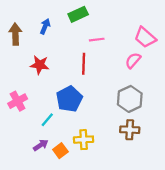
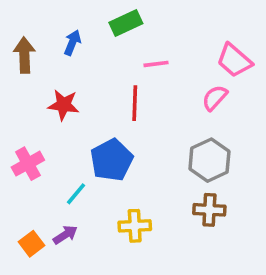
orange square: (60, 151) -> (32, 244), moved

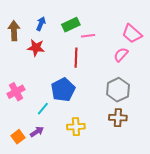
green rectangle: (126, 23) -> (71, 25), moved
red star: (64, 105) -> (36, 48), moved

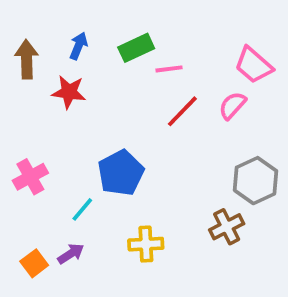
red line: (76, 58) -> (182, 111), moved, turned 42
gray hexagon: (118, 90) -> (256, 181), moved
brown cross: (118, 118) -> (227, 227), turned -30

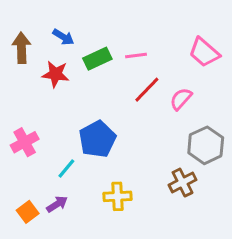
blue arrow: (78, 46) -> (63, 37), turned 100
green rectangle: (136, 48) -> (97, 59), moved
pink semicircle: (232, 106) -> (181, 99), moved

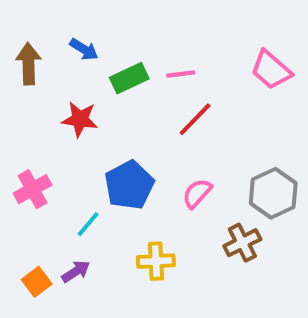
red star: (56, 74) -> (80, 119), moved
pink semicircle: (181, 99) -> (197, 193), moved

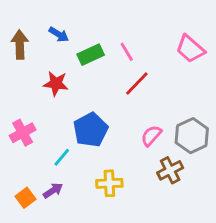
pink line: (181, 74) -> (127, 52), turned 66
pink semicircle: (197, 193) -> (151, 136), moved

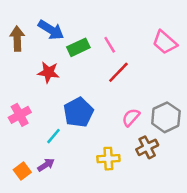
blue arrow: (59, 34) -> (51, 30), size x1.5
yellow cross: (109, 183) -> (108, 159), moved

